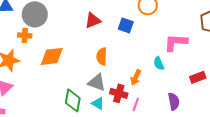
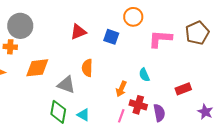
pink L-shape: (176, 42) -> (160, 39), moved
gray triangle: (97, 82) -> (66, 85), moved
red cross: (119, 93) -> (138, 105), moved

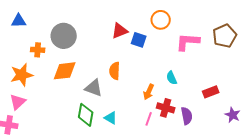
gray circle: (20, 26) -> (64, 36), moved
red triangle: (78, 32) -> (120, 31), moved

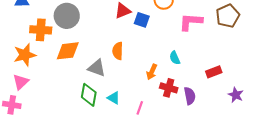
orange cross: (38, 50) -> (41, 30), size x1.5
pink line: (149, 119) -> (140, 108), moved

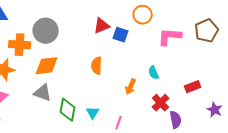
gray triangle: (97, 68) -> (43, 93), moved
red cross: (169, 88) -> (161, 103), moved, turned 30
purple semicircle: (190, 96) -> (176, 120), moved
cyan triangle: (114, 98) -> (93, 113), turned 32

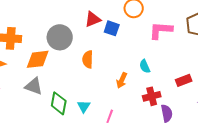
gray circle: (46, 31) -> (60, 37), moved
red cross: (161, 103) -> (152, 96), turned 30

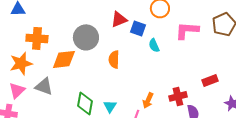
cyan semicircle: (145, 66) -> (154, 45), moved
orange arrow: (122, 80) -> (148, 100), moved
gray triangle: (34, 86) -> (44, 86), moved

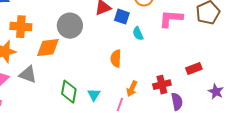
orange semicircle: (114, 59) -> (116, 59), moved

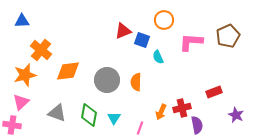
gray circle: (70, 26) -> (107, 80), moved
orange cross: (21, 27) -> (41, 50), turned 35
gray triangle: (28, 75) -> (57, 113), moved
orange arrow: (132, 89) -> (161, 112), moved

